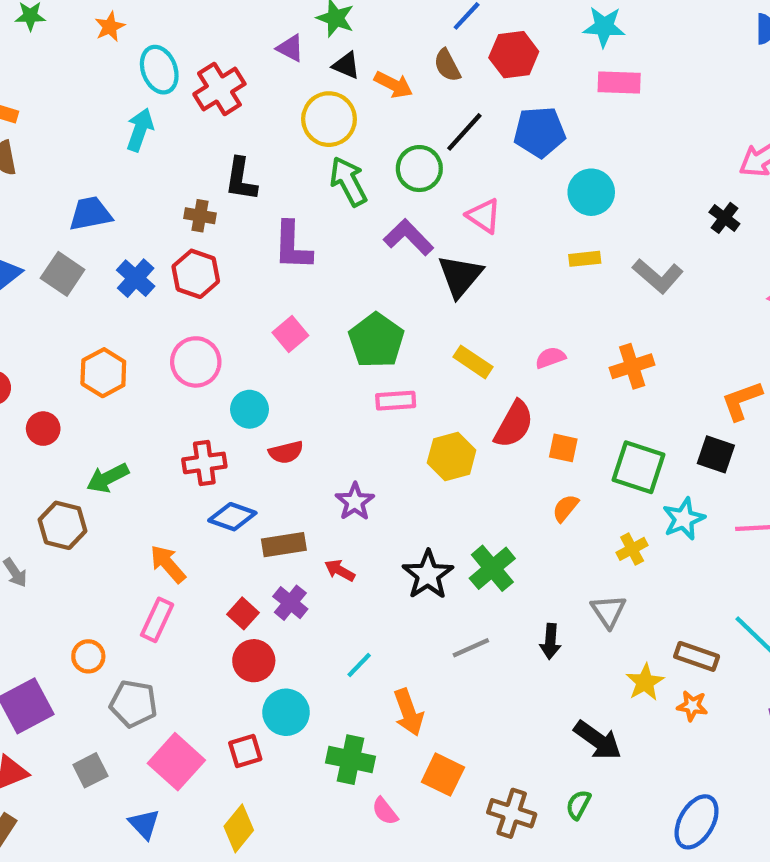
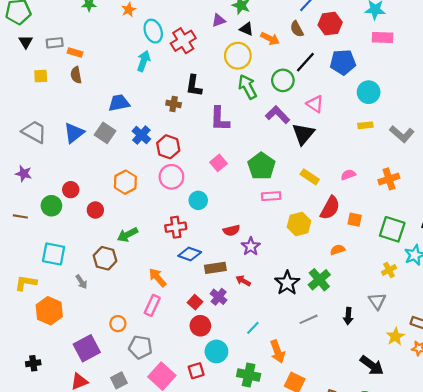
purple triangle: (290, 48) -> (219, 20), turned -48
red hexagon: (196, 274) -> (168, 147), moved
red semicircle: (286, 452) -> (231, 230), moved
orange semicircle: (565, 508) -> (338, 250), moved, turned 32

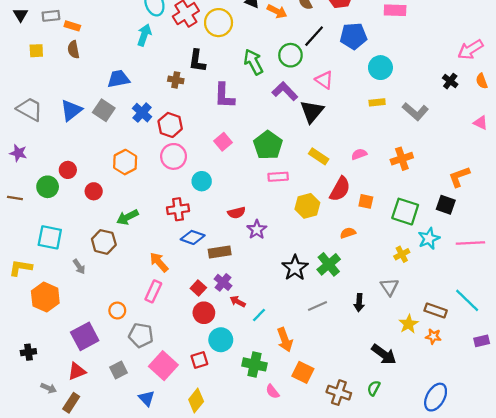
yellow circle: (238, 56) -> (219, 23), moved
red arrow: (243, 281) -> (238, 302), moved

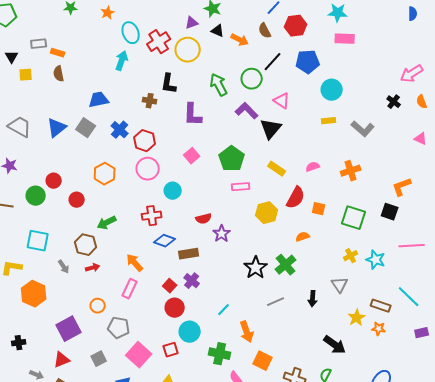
black triangle: (21, 15) -> (12, 57), moved
cyan star: (429, 239) -> (376, 260), moved, turned -30
red arrow: (238, 302) -> (93, 268), moved, turned 136

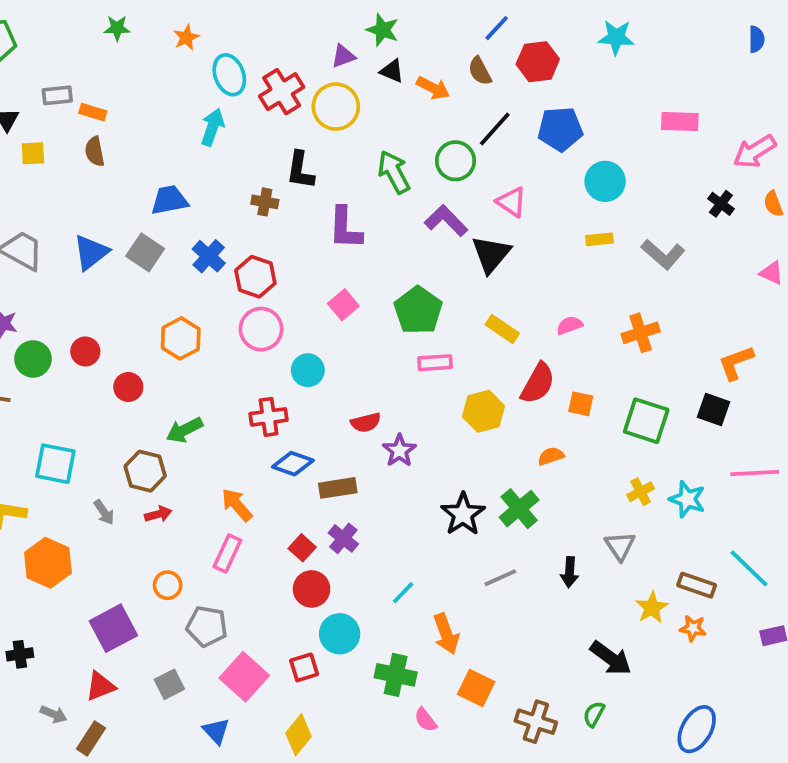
pink rectangle: (345, 39) -> (680, 122), moved
green circle: (36, 196) -> (33, 359), moved

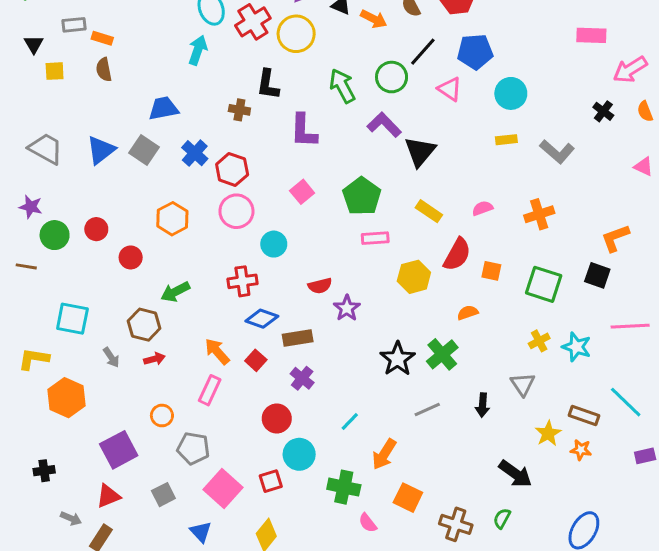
pink rectangle: (680, 122) -> (591, 35), moved
pink triangle: (512, 202) -> (450, 89), moved
red square: (302, 548) -> (256, 360), moved
orange arrow: (446, 634) -> (384, 454), turned 52

